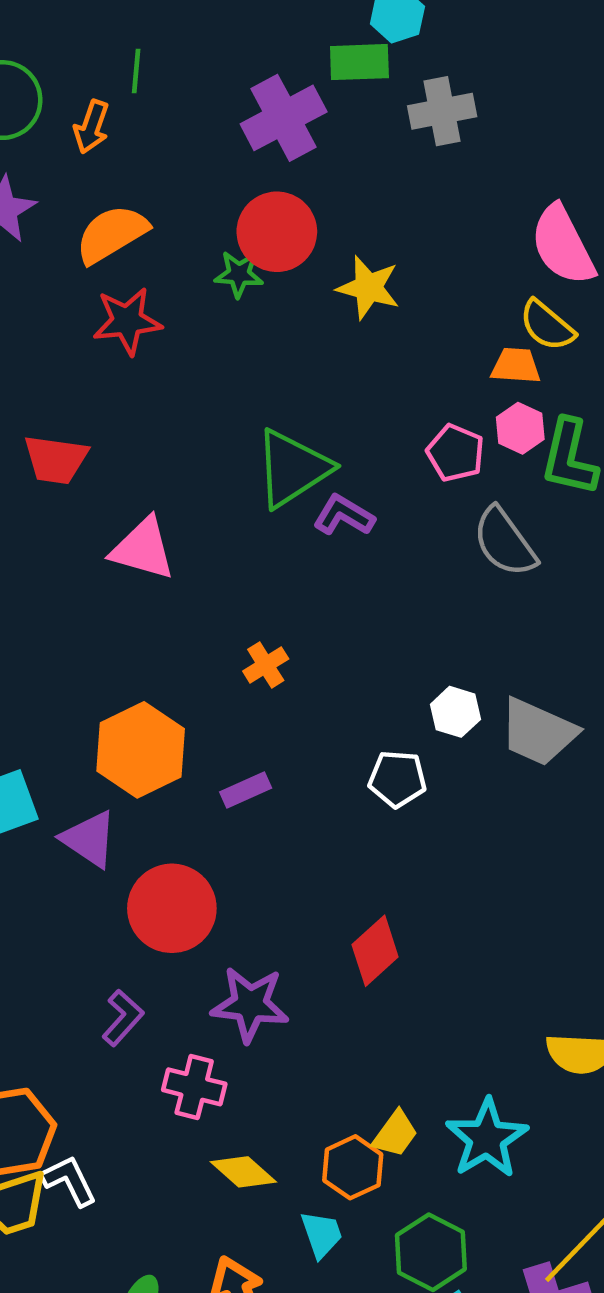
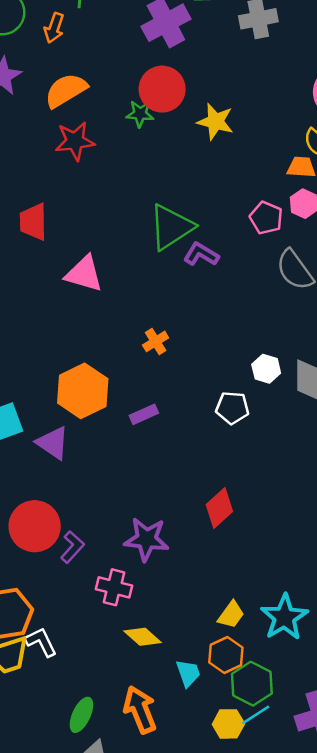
red trapezoid: (56, 460) -> (33, 222), turned 81
red circle: (172, 908) -> (35, 526), moved
orange hexagon: (353, 1167) -> (226, 655), moved

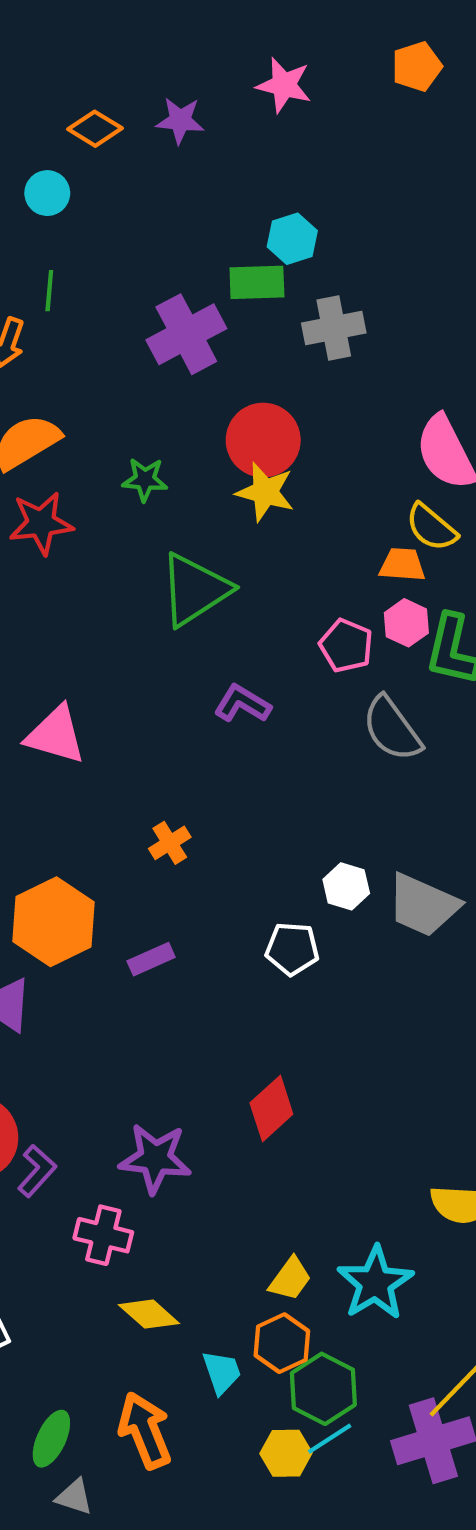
red circle: (162, 89) -> (263, 440), moved
green triangle: (171, 227) -> (195, 590), moved

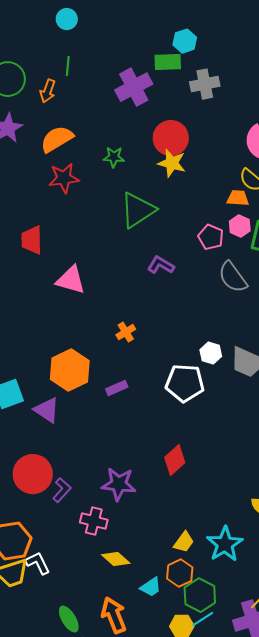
white pentagon: (292, 949) -> (185, 383), size x1.5
cyan trapezoid: (222, 1372) -> (151, 587), turned 75
green ellipse: (51, 1439) -> (69, 619), turned -56

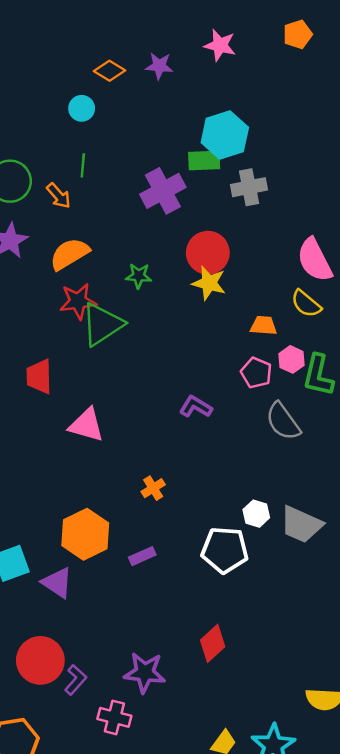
cyan hexagon: (185, 41) -> (225, 135), size x1.6
orange arrow: (48, 91) -> (59, 196), turned -60
orange trapezoid: (238, 198) -> (264, 326), moved
green triangle: (138, 210) -> (102, 324), moved

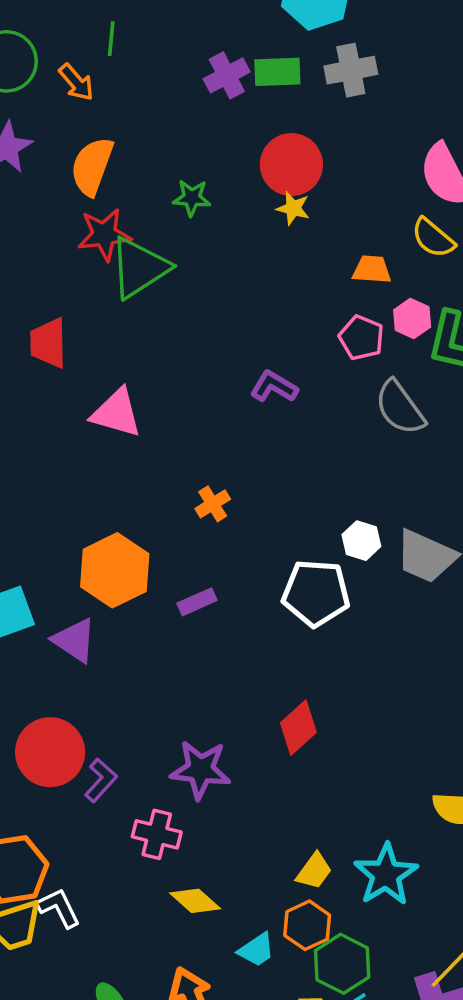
green rectangle: (204, 161) -> (277, 72), moved
purple cross: (163, 191) -> (227, 75), size x0.7
orange semicircle: (69, 254) -> (92, 166), turned -39
yellow star: (209, 283) -> (293, 208), size x0.7

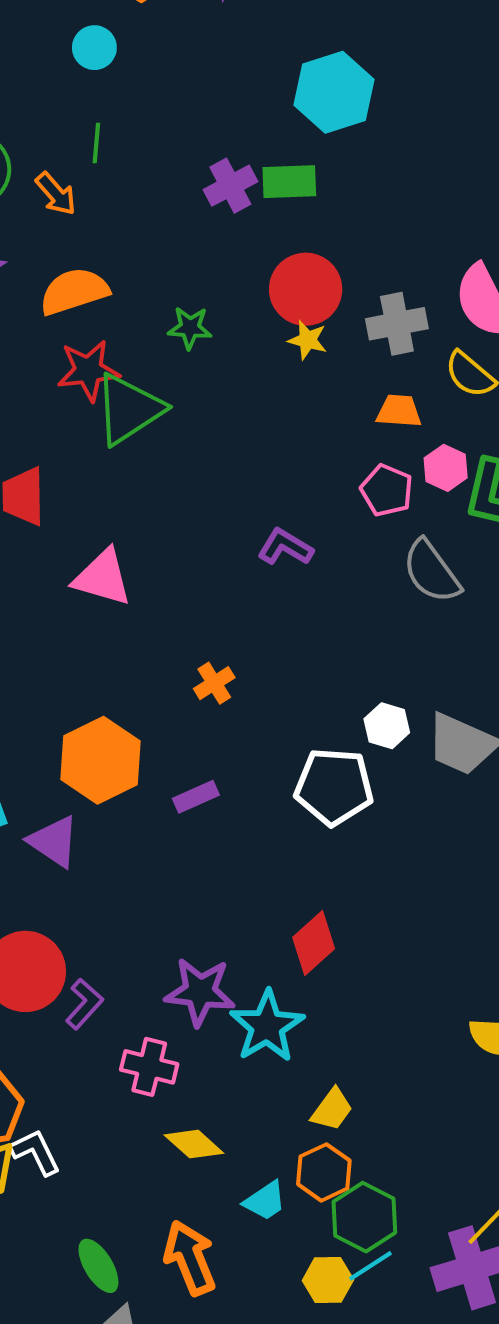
gray cross: (351, 70) -> (397, 324), moved
orange semicircle: (92, 166) -> (74, 291), turned 52
cyan star: (386, 875) -> (267, 1026), moved

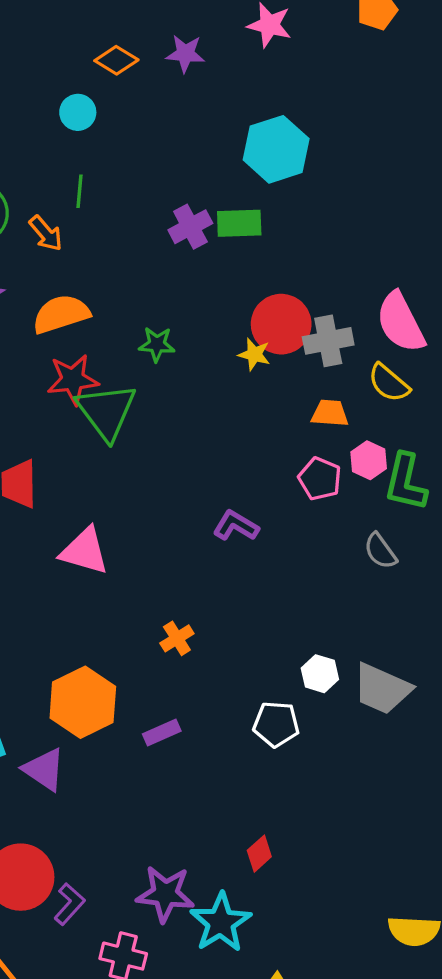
red circle: (306, 289) -> (281, 324), moved
green triangle: (129, 409) -> (106, 412), turned -34
gray semicircle: (431, 571) -> (380, 551), moved, size x0.7
white pentagon: (334, 787) -> (276, 724), size x0.7
red diamond: (314, 943) -> (259, 854), size x0.7

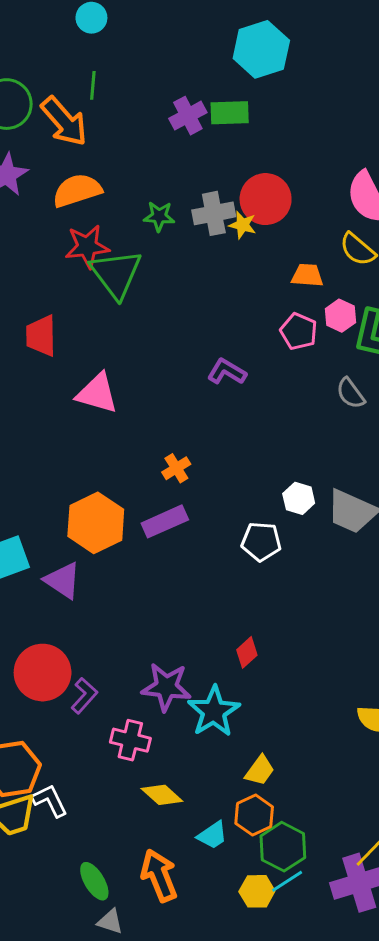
orange arrow: (46, 233) -> (64, 121), size x1.6
gray cross: (328, 341) -> (214, 213), moved
purple rectangle: (162, 733) -> (165, 521), moved, size x1.4

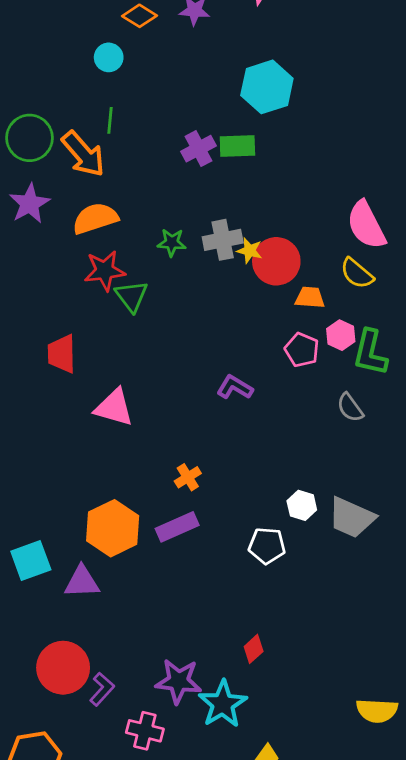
red circle: (266, 199) -> (276, 261), moved
green triangle: (116, 274) -> (131, 296), size x0.7
purple triangle: (63, 580) -> (82, 582), turned -36

